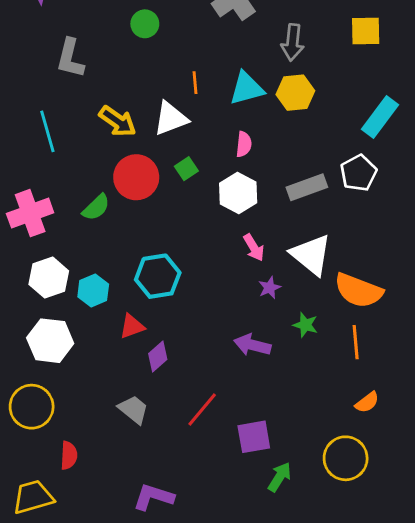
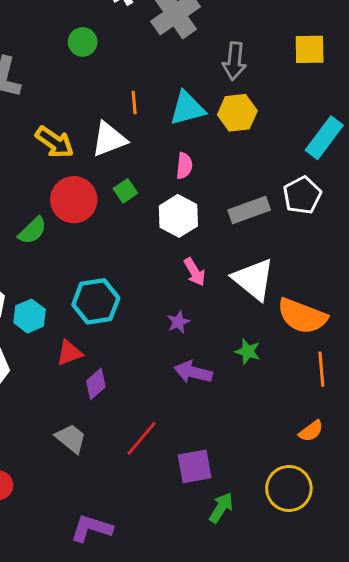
purple star: (270, 288) -> (178, 322), moved
orange line: (356, 342) -> (321, 369), moved

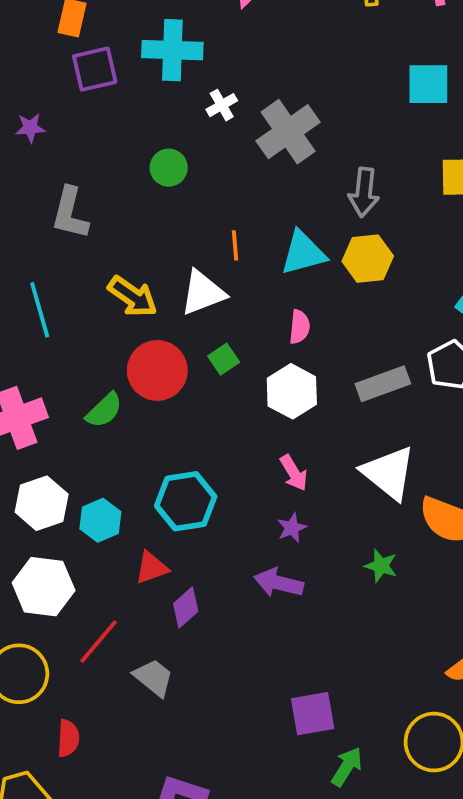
pink arrow: (195, 272) -> (294, 473), moved
purple arrow: (193, 372) -> (279, 583), moved
red line: (142, 438) -> (98, 642), moved

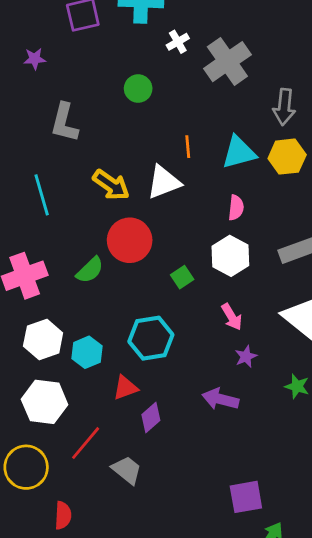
green square: (224, 359) -> (182, 277), moved
purple star: (292, 528) -> (246, 357), moved

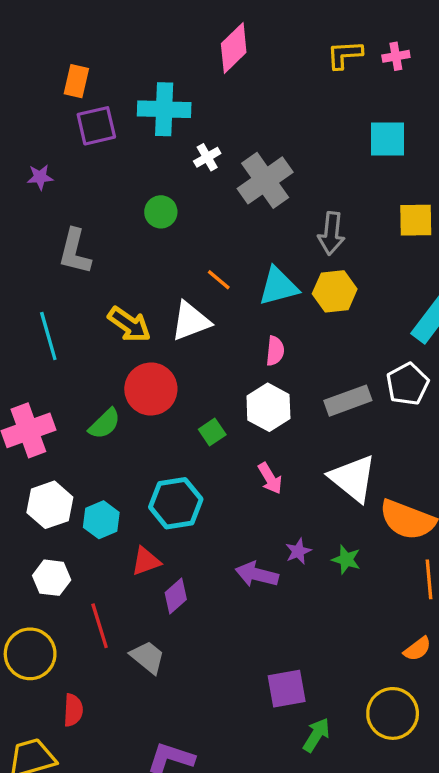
orange line: (188, 147) -> (219, 280), turned -45
purple star: (246, 357) -> (298, 551), moved
white hexagon: (45, 402) -> (52, 578), size x0.7
red line: (86, 443) -> (100, 626), turned -57

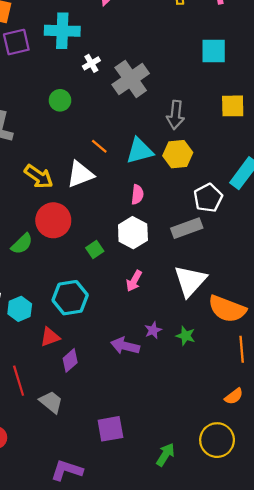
white pentagon: (407, 384) -> (208, 198), moved
pink arrow: (270, 478) -> (134, 281), turned 60
white triangle: (353, 478) -> (190, 281), turned 33
purple square: (287, 689) -> (110, 429), moved

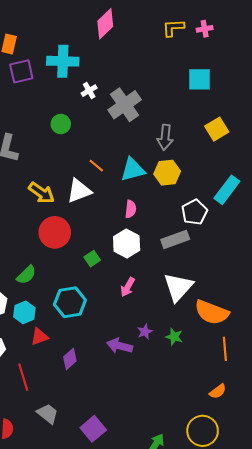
yellow square: (233, 106) -> (217, 129), turned -30
green semicircle: (22, 244) -> (26, 275), moved
red triangle: (50, 337) -> (40, 337), moved
gray trapezoid: (51, 402) -> (48, 414), moved
purple square: (110, 429) -> (93, 429), moved, turned -30

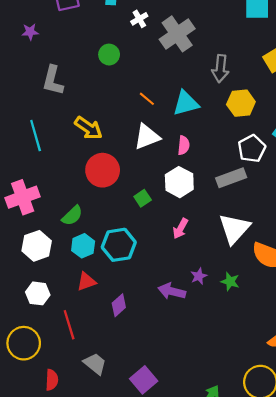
yellow hexagon: (167, 173) -> (241, 103), moved
white triangle: (79, 191) -> (147, 137), moved
cyan hexagon: (24, 312) -> (83, 246), moved

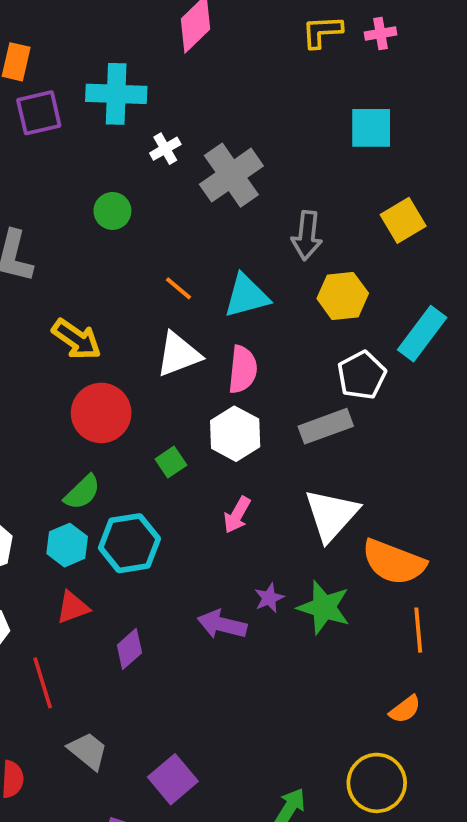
pink semicircle: (184, 145) -> (243, 370), size x1.4
green semicircle: (72, 216) -> (82, 492), moved
green star: (230, 282) -> (324, 607), size x1.6

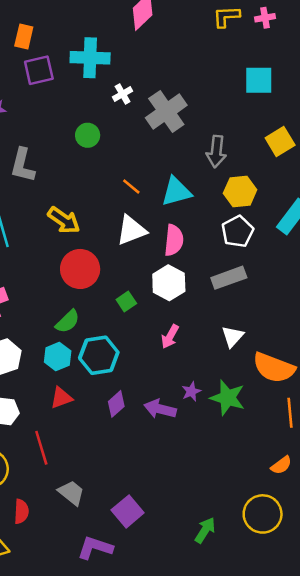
white pentagon: (362, 375) -> (238, 231), moved
white triangle: (331, 515) -> (233, 336), size x0.6
purple diamond: (129, 649) -> (116, 404), moved

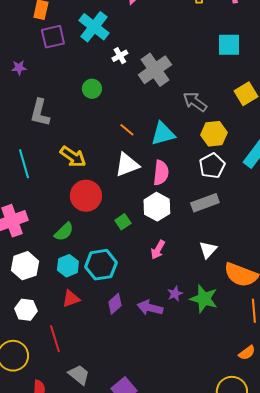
cyan cross: (90, 58) -> (94, 27), turned 36
gray arrow: (216, 151) -> (195, 102), turned 120
green semicircle: (68, 321) -> (64, 232), moved

